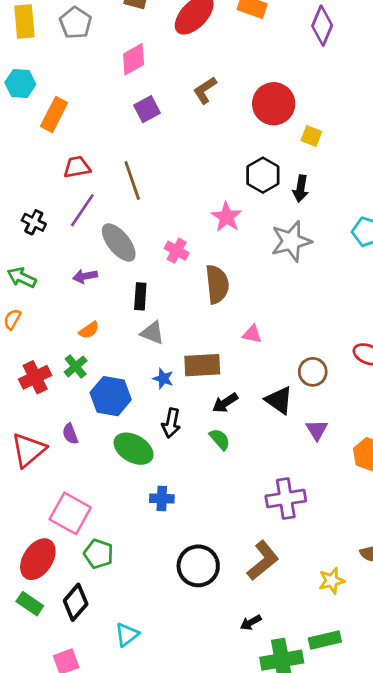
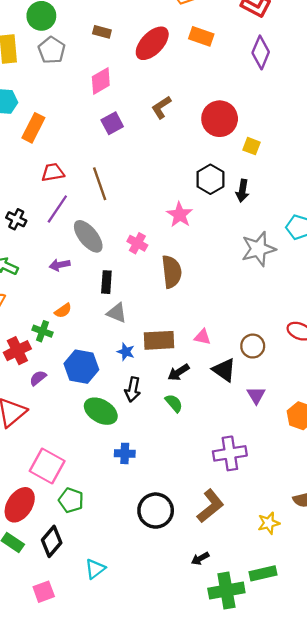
gray star: (291, 241) -> (258, 249), moved
pink triangle: (252, 334) -> (202, 337), moved
green cross: (76, 366) -> (43, 331), moved, turned -30
purple semicircle: (70, 434) -> (38, 378), moved, turned 72

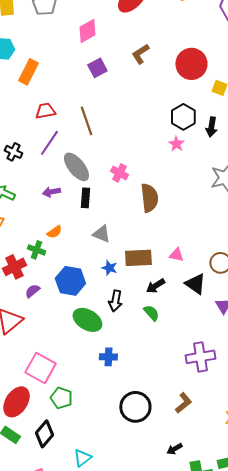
pink star: (180, 215) -> (176, 144), moved, size x0.7
black rectangle: (106, 282) -> (85, 198), moved
brown L-shape: (210, 506) -> (183, 403), size x0.7

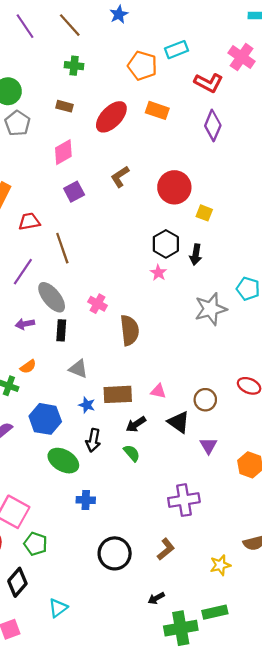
red trapezoid: (45, 111) -> (29, 221), moved

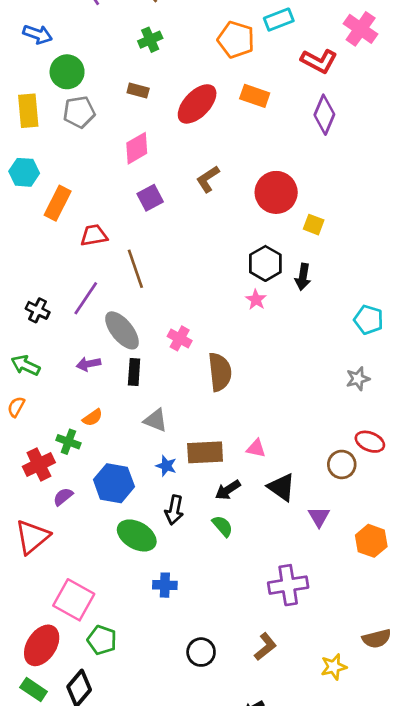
green cross: (74, 66) -> (150, 40), turned -30
gray pentagon: (17, 123) -> (79, 112), turned 30
gray star: (211, 309) -> (358, 379), moved, size x0.6
brown circle: (205, 400) -> (342, 464), moved
black circle: (115, 553) -> (201, 652), size x0.7

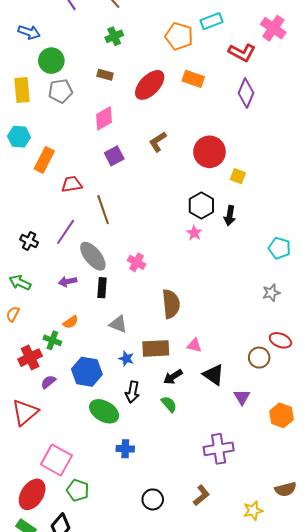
brown semicircle: (220, 372) -> (171, 304), moved

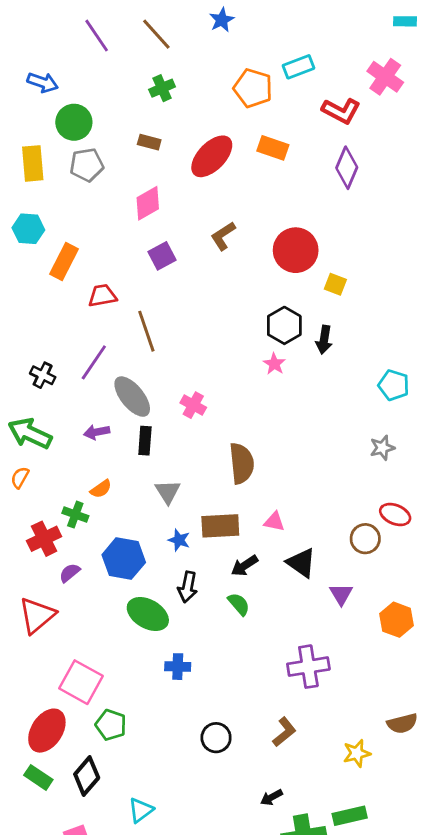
green arrow: (20, 283) -> (30, 433), size x1.4
gray triangle: (118, 324) -> (168, 492), turned 36

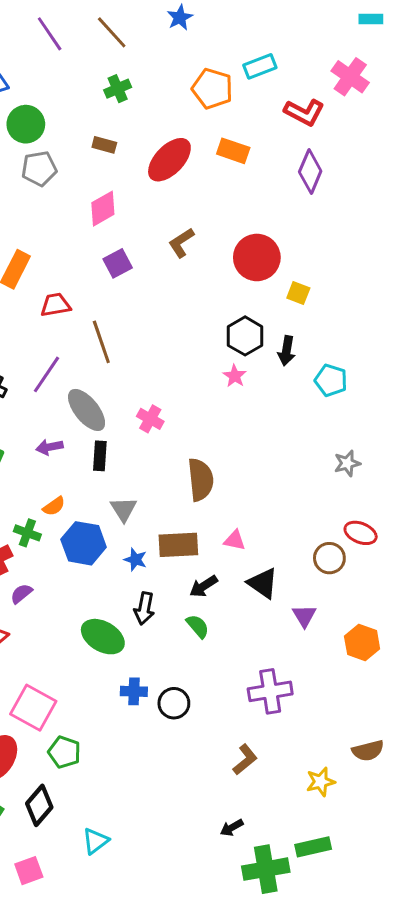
cyan pentagon: (394, 385) -> (331, 380), moved
blue hexagon: (124, 559) -> (84, 543), moved
black circle: (216, 738) -> (174, 703), moved

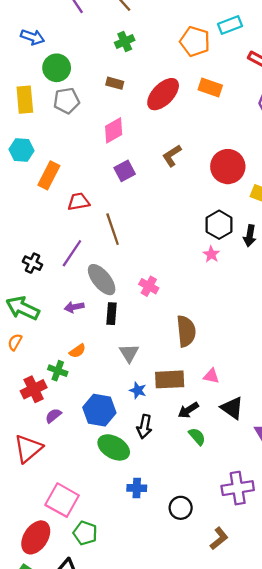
blue hexagon: (84, 543) -> (99, 410), moved
green semicircle: (198, 626) -> (197, 436), moved
black circle: (174, 703) -> (181, 508), moved

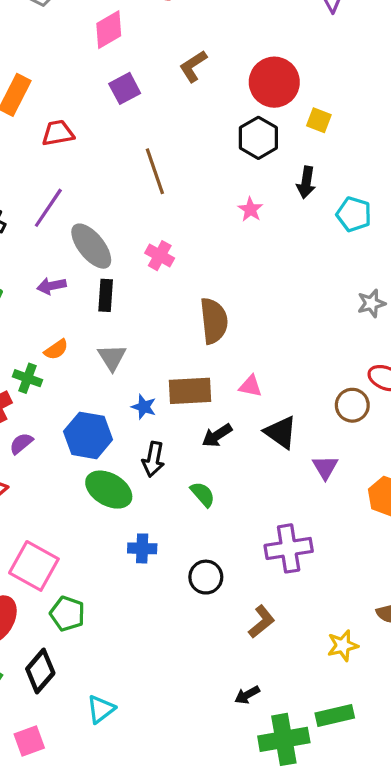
black hexagon: (219, 225) -> (258, 138), moved
brown line: (113, 229) -> (155, 171), moved
gray triangle: (129, 353) -> (112, 357), moved
green semicircle: (197, 436) -> (203, 494), moved

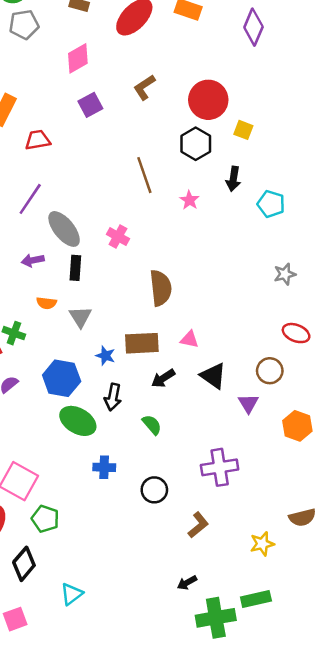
brown line: (155, 171) -> (144, 175), moved
orange semicircle: (56, 349) -> (46, 303), moved, turned 42
brown circle: (352, 405) -> (270, 371), moved

